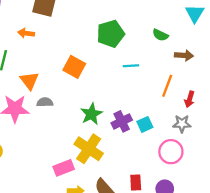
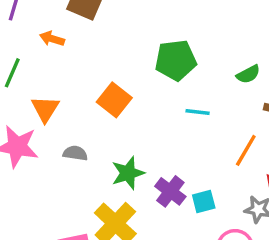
green semicircle: (160, 35) -> (248, 74), turned -63
gray semicircle: (45, 102) -> (75, 153), moved
purple cross: (122, 121) -> (170, 191), turned -36

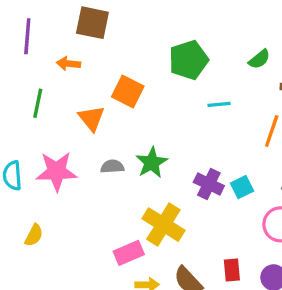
orange square: (114, 100) -> (128, 91), moved
orange triangle: (45, 109) -> (91, 118), moved
green star: (128, 173) -> (152, 163), moved

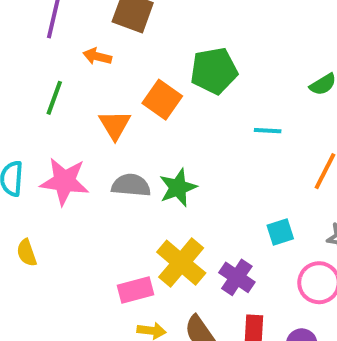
green pentagon: (189, 60) -> (214, 71), moved
gray semicircle: (112, 167) -> (131, 185), size x1.4
purple cross: (209, 184) -> (237, 277), moved
yellow semicircle: (34, 235) -> (27, 253), turned 125

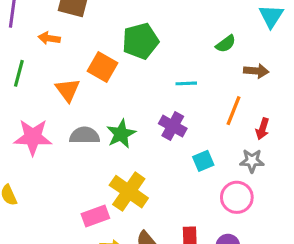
purple cross: (237, 277) -> (173, 126), moved

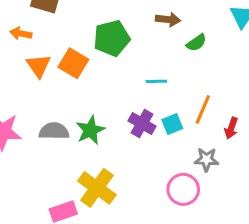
brown arrow: (256, 71) -> (168, 19), moved
orange triangle: (68, 90) -> (38, 66), moved
cyan square: (203, 161) -> (172, 124), moved
gray star: (252, 161) -> (206, 159), moved
pink circle: (237, 197) -> (183, 189), moved

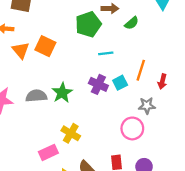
green pentagon: (112, 38) -> (88, 24), moved
yellow cross: (97, 188) -> (71, 133), size x0.7

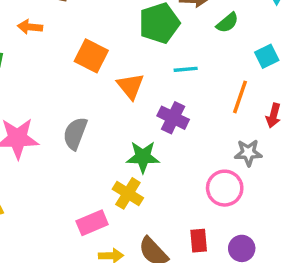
orange triangle: (21, 50) -> (130, 86), moved
cyan square: (120, 83) -> (267, 56), moved
green star: (62, 93) -> (143, 157), moved, turned 30
gray semicircle: (36, 96) -> (75, 133), turned -66

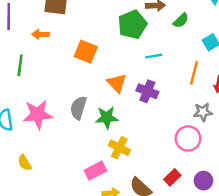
orange triangle: (130, 86) -> (117, 83), moved
green star: (143, 157) -> (107, 117), moved
red rectangle: (199, 241) -> (172, 177), turned 56

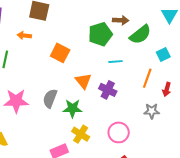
green semicircle: (181, 21) -> (140, 34), size x1.6
pink circle: (188, 139) -> (119, 132), moved

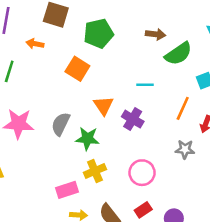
green pentagon: (100, 34) -> (99, 34), moved
yellow cross: (81, 134) -> (95, 171), turned 30

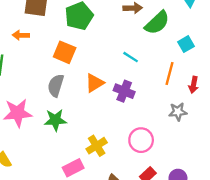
cyan line: (145, 85) -> (131, 57), turned 42
orange triangle: (103, 106) -> (95, 83), turned 42
gray semicircle: (61, 124) -> (56, 86), moved
green star: (87, 139) -> (55, 120), moved

